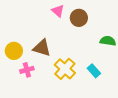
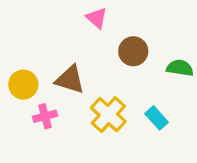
brown circle: (79, 18) -> (133, 51), moved

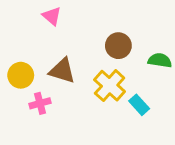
pink triangle: (97, 18) -> (52, 16), moved
yellow cross: (108, 115) -> (110, 86), moved

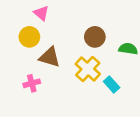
yellow circle: (21, 75) -> (29, 37), moved

